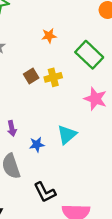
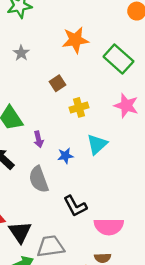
orange star: (49, 36) -> (75, 40), size x1.6
yellow cross: (53, 77) -> (79, 107), moved

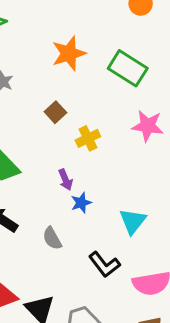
purple arrow: (39, 139) -> (66, 180), moved
cyan triangle: (97, 144) -> (133, 221), moved
gray semicircle: (39, 179) -> (52, 238), size x0.7

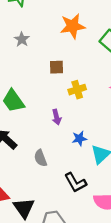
brown square: (55, 112) -> (56, 67), turned 32
blue star: (81, 203) -> (79, 139), moved

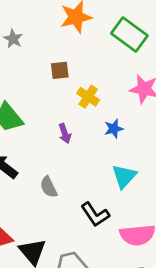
yellow cross: (77, 90) -> (88, 97), turned -35
blue star: (79, 139) -> (114, 129), moved

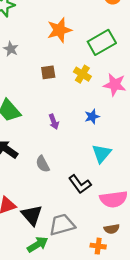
green rectangle: (129, 35) -> (102, 42), turned -64
yellow cross: (88, 97) -> (82, 74), moved

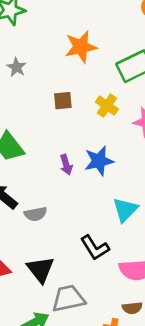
blue star: (92, 117) -> (99, 161), moved, size x1.5
gray semicircle: (43, 164) -> (36, 214), moved, turned -77
black triangle: (32, 215) -> (40, 270), moved

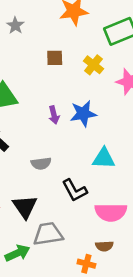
cyan triangle: (125, 210) -> (104, 158), turned 45
gray semicircle: (36, 214) -> (41, 164), moved

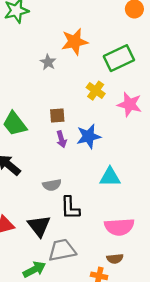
gray star: (15, 26) -> (48, 62), moved
brown square: (55, 58) -> (57, 115), moved
black L-shape: (74, 190) -> (70, 208), moved, turned 30

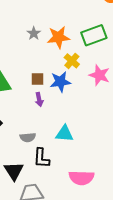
orange star: (75, 42) -> (58, 37), moved
blue star: (89, 136) -> (60, 82), moved
cyan triangle: (110, 177) -> (64, 134), moved

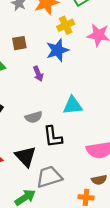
yellow cross: (72, 61) -> (66, 25), turned 35
brown square: (38, 79) -> (19, 43), moved

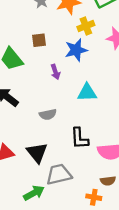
cyan triangle: (73, 105) -> (87, 93), moved
black L-shape: (53, 137) -> (80, 138), moved

